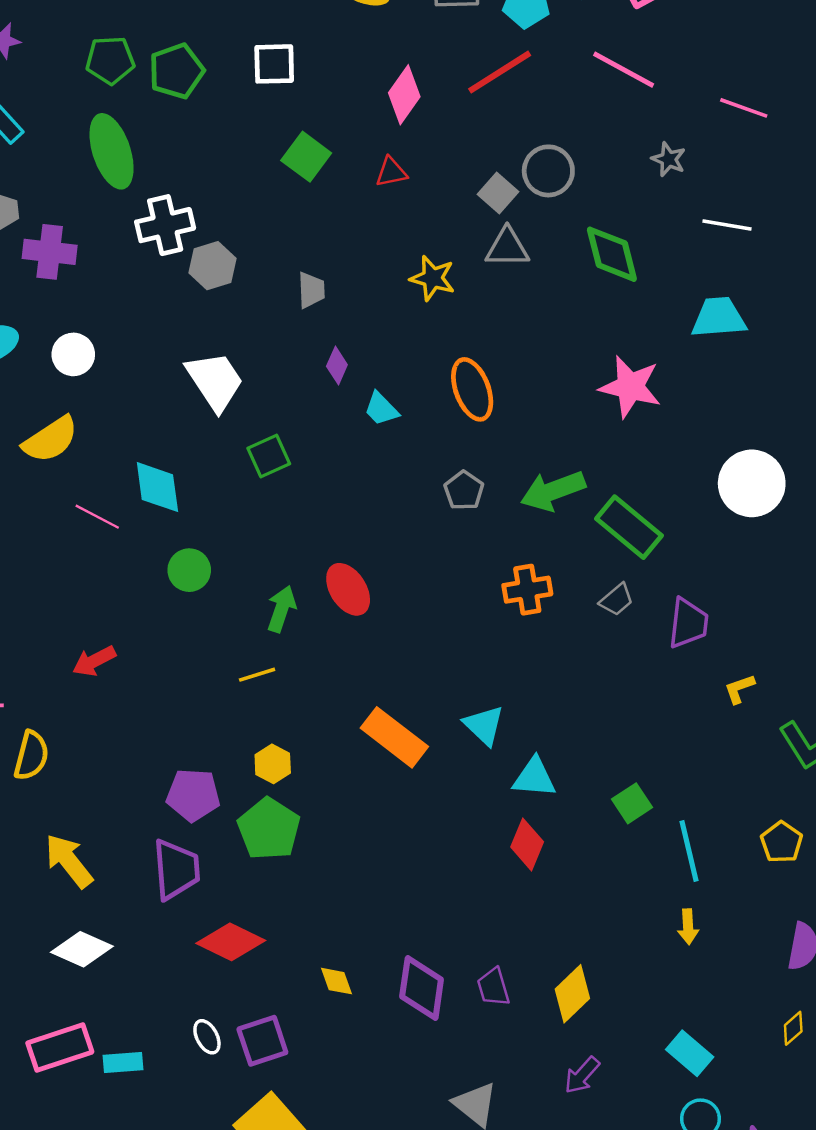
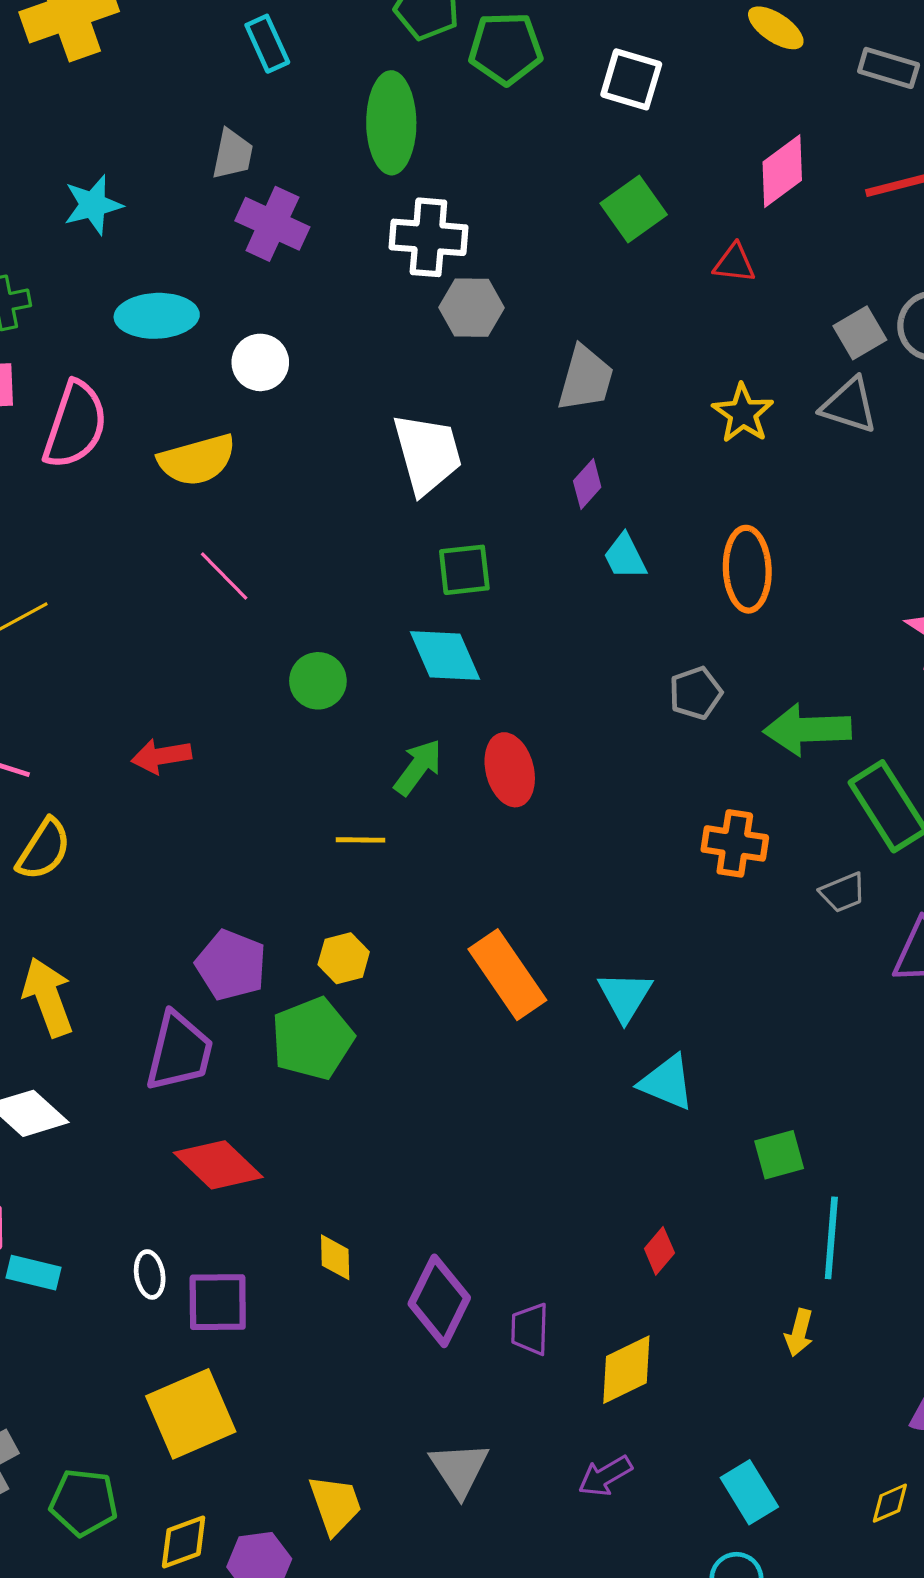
gray trapezoid: (311, 290) -> (586, 379), size x1.4
cyan diamond: (157, 487) -> (445, 655), moved, turned -34
red diamond: (527, 844) -> (659, 1251), moved, size x0.7

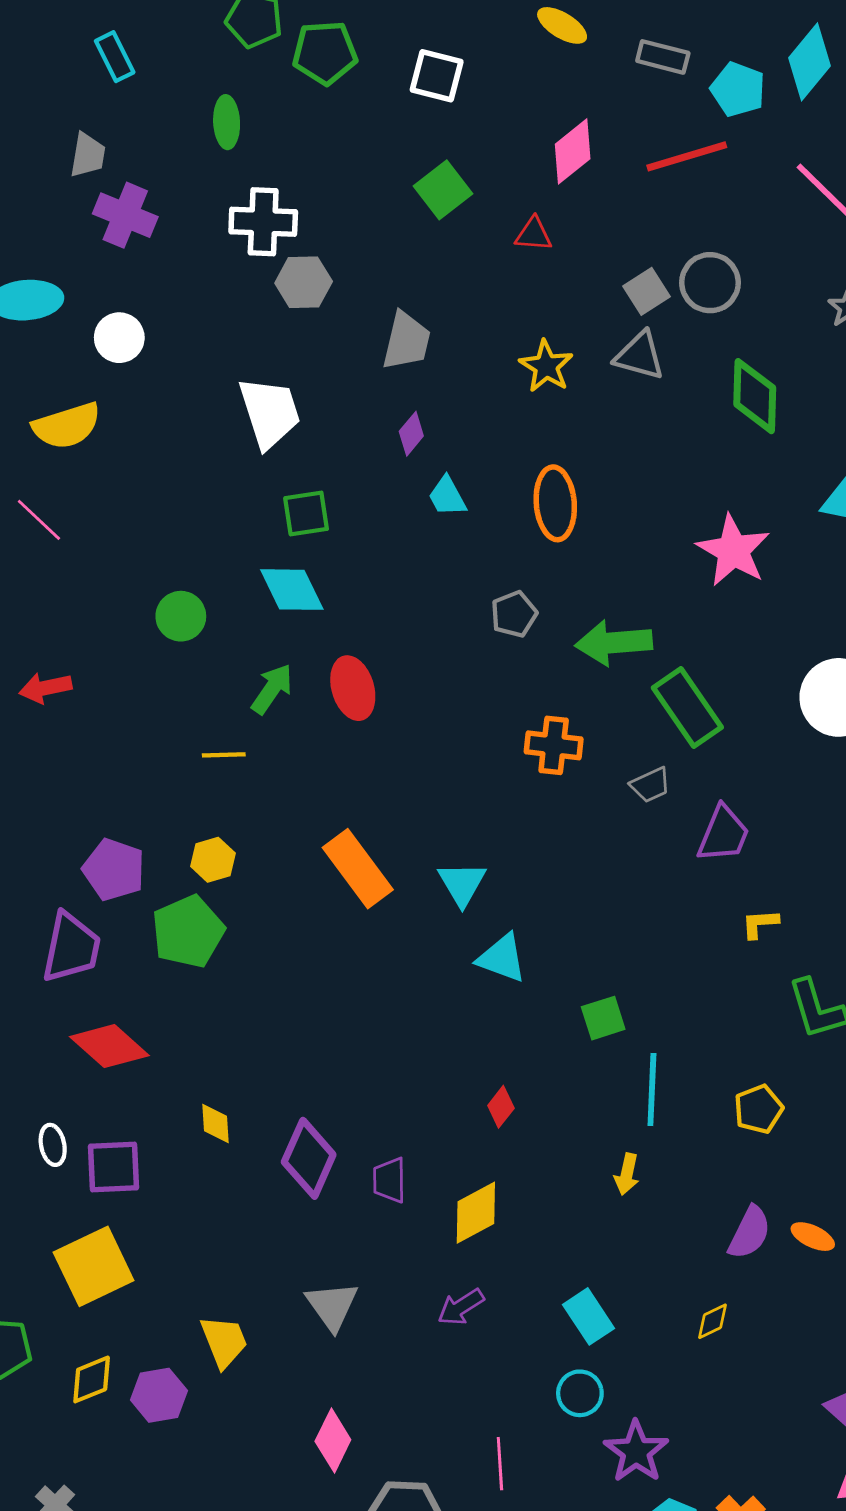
green ellipse: (391, 123) -> (227, 122), size x0.6
pink line: (224, 576) -> (39, 520), moved

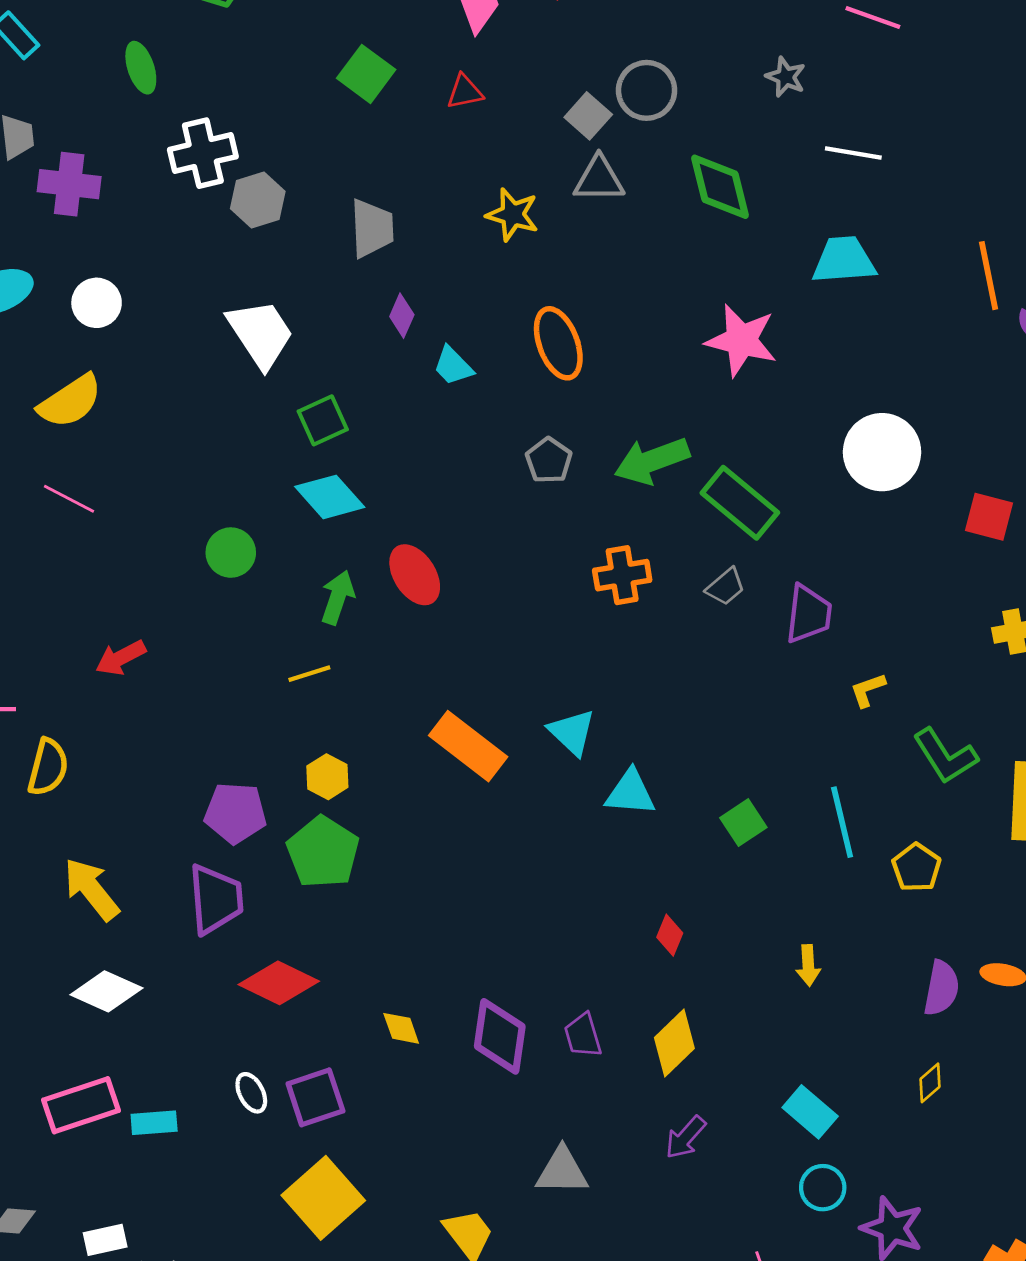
cyan line: (652, 1090) -> (842, 822), moved
gray triangle: (332, 1306) -> (562, 1171), turned -38

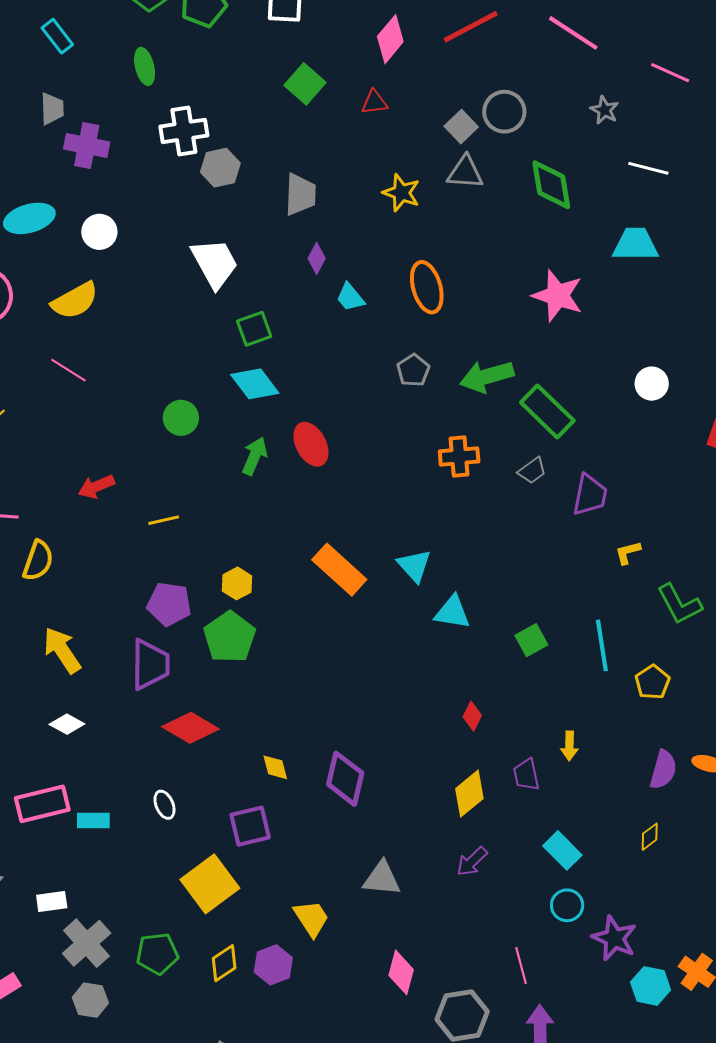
white circle: (882, 452) -> (652, 384), size x0.6
yellow line: (309, 674) -> (164, 520), moved
white diamond: (106, 991) -> (67, 724), size x0.7
purple trapezoid: (583, 1035) -> (526, 775), moved
purple square: (315, 1097) -> (250, 826), moved

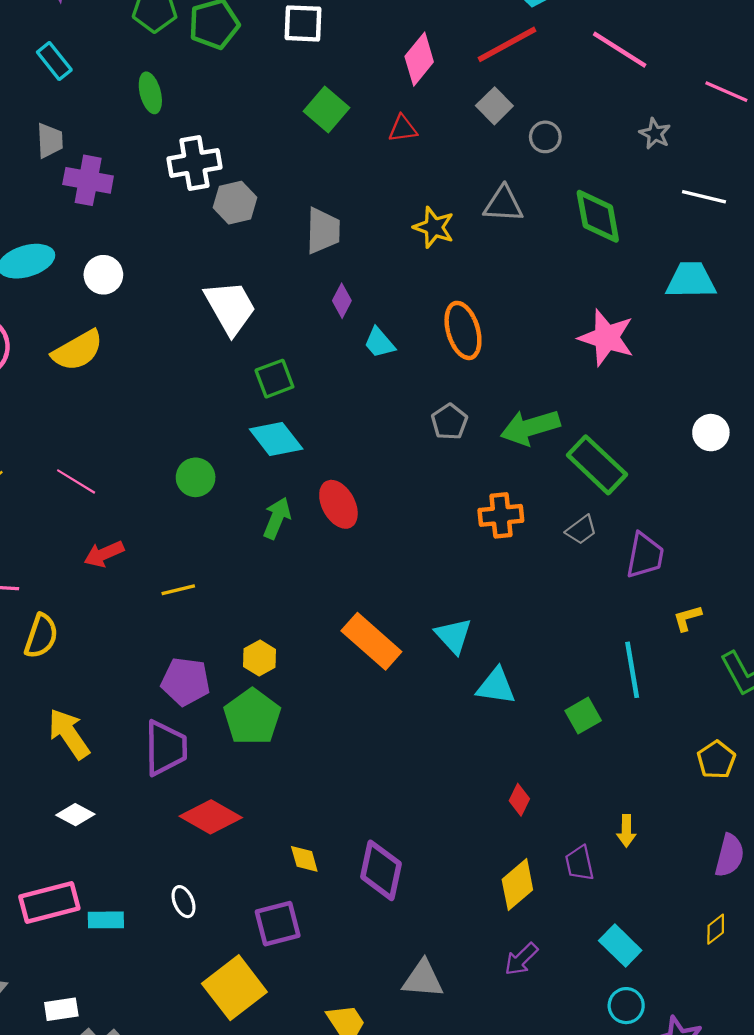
gray circle: (504, 112) -> (545, 137), size x0.7
gray square: (461, 127) -> (494, 106), moved
pink line: (68, 370) -> (76, 481), moved
cyan line: (602, 645) -> (632, 670), moved

